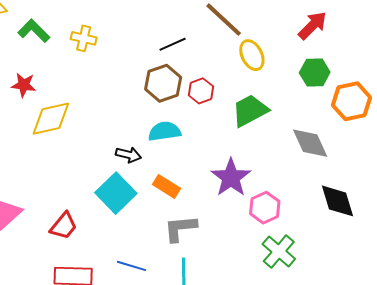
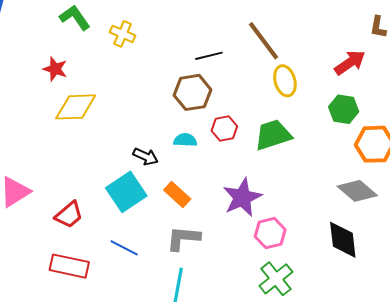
red hexagon: (201, 91) -> (224, 129), moved
cyan semicircle: (164, 131) -> (185, 140), size x0.7
gray diamond: (310, 143) -> (357, 191), moved, turned -36
blue line: (132, 266) -> (124, 248), moved

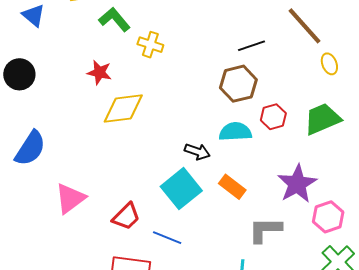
yellow cross: (123, 34) -> (150, 45), moved
yellow ellipse: (285, 81) -> (329, 64), size x0.7
cyan semicircle: (185, 140) -> (235, 132), size x1.4
gray L-shape: (183, 238) -> (265, 230), moved
blue line: (124, 248) -> (167, 238), moved

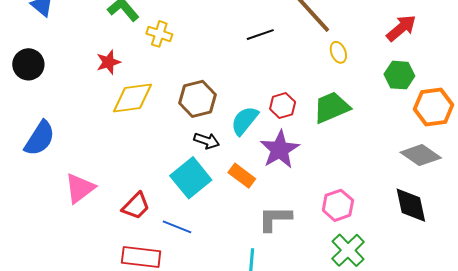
red star: (99, 72) -> (108, 62), turned -30
brown hexagon: (238, 84) -> (198, 99), moved
cyan semicircle: (235, 132) -> (245, 121), turned -48
purple star: (297, 184) -> (280, 150), moved

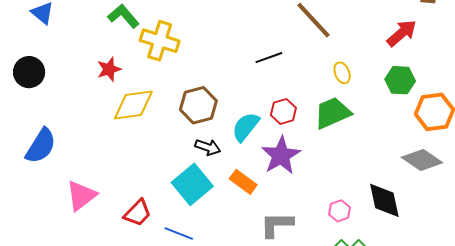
yellow cross: (159, 34) -> (160, 41), size x1.5
black line: (260, 35) -> (269, 58), moved
yellow ellipse: (338, 52) -> (342, 73), moved
pink hexagon: (338, 205) -> (339, 211), size x0.7
black diamond: (411, 205) -> (384, 200), moved

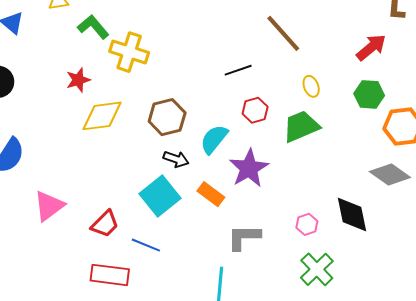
red hexagon: (283, 111) -> (255, 110), moved

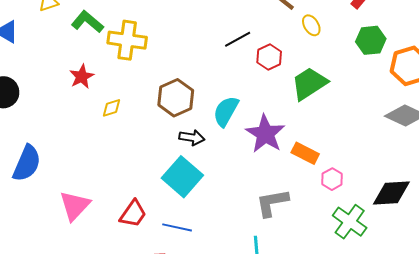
yellow ellipse: (311, 86) -> (311, 25), moved
red hexagon: (255, 110) -> (269, 57), moved
yellow diamond: (102, 116) -> (112, 108), size x0.5
orange rectangle: (211, 194) -> (305, 153), moved
black diamond: (352, 214) -> (391, 193), moved, turned -72

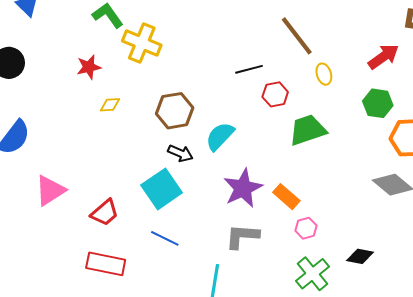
purple star: (265, 134) -> (243, 188), moved
black diamond: (391, 193) -> (360, 256), size x0.7
blue line: (177, 227) -> (165, 238), moved

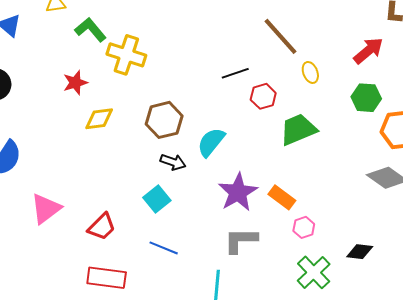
yellow diamond: (110, 105) -> (99, 119), size x1.4
cyan square: (162, 189) -> (157, 199), size x0.7

